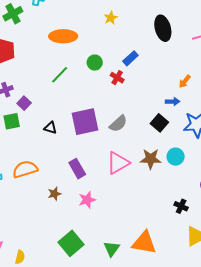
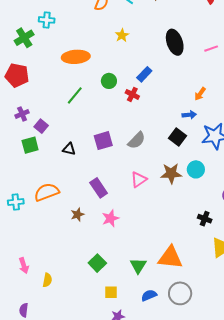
purple square: (85, 122) -> (103, 141), size x0.7
pink triangle: (118, 163) -> (139, 180), size x0.7
green square: (71, 243) -> (97, 263), size x0.7

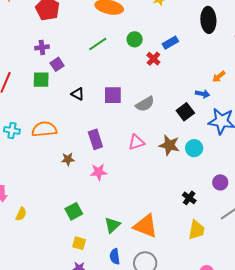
blue semicircle: (149, 295) -> (115, 256), turned -91

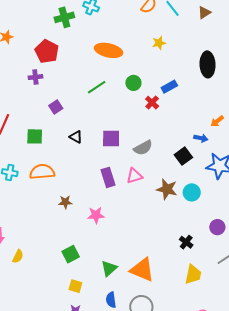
purple cross: (42, 47) -> (35, 77), moved
green square: (41, 80) -> (35, 136), moved
purple rectangle: (95, 139) -> (108, 177), moved
pink triangle: (136, 142) -> (134, 176), moved

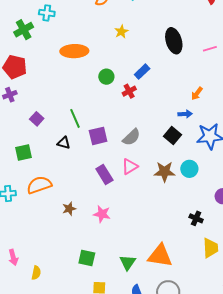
green line: (97, 87) -> (75, 118), moved, turned -66
red cross: (152, 103) -> (129, 91), turned 32
pink star: (96, 215) -> (102, 214), turned 30
green square: (71, 254) -> (87, 258), turned -36

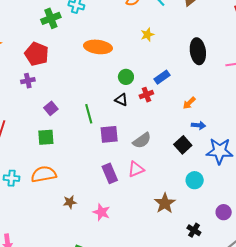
orange arrow: (197, 93) -> (189, 103), moved
black triangle: (64, 143) -> (121, 100), moved
green square: (23, 153) -> (46, 137), moved
brown star: (165, 172) -> (165, 203), moved, turned 30

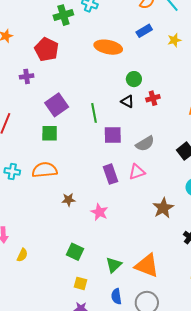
yellow star: (147, 35) -> (174, 40), moved
blue rectangle: (162, 77) -> (144, 31), moved
purple cross: (28, 81) -> (27, 76), moved
purple square: (51, 108) -> (57, 105), size x1.6

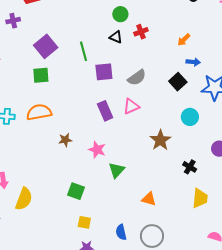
yellow semicircle: (22, 255) -> (24, 199), size x1.6
green triangle: (114, 265) -> (117, 170), moved
orange triangle: (147, 266) -> (149, 199), size x0.6

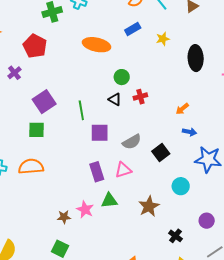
purple cross: (13, 21) -> (14, 73), turned -32
black square: (178, 82) -> (161, 152), moved
brown star: (65, 140) -> (64, 217), moved
green triangle: (117, 170) -> (109, 200), moved, turned 36

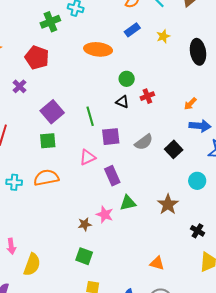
blue arrow: (189, 132) -> (200, 126), size x1.5
pink triangle: (123, 170) -> (88, 157), moved

